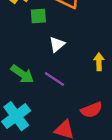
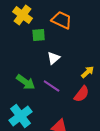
yellow arrow: (99, 62) -> (88, 72), turned 48
red semicircle: (92, 110) -> (82, 94), moved, turned -30

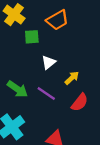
orange trapezoid: (62, 20) -> (57, 20), turned 125
yellow arrow: (88, 72) -> (72, 78), moved

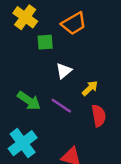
red semicircle: (80, 102) -> (99, 116), turned -48

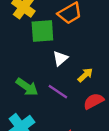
green square: (45, 42) -> (42, 31), size x1.5
red semicircle: (99, 116) -> (94, 101), turned -108

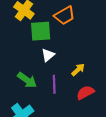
white triangle: (60, 58) -> (48, 55), moved
purple line: (58, 92) -> (54, 84), turned 54

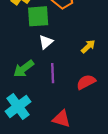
yellow arrow: (78, 70) -> (88, 46), moved
green arrow: (27, 80) -> (24, 69), turned 108

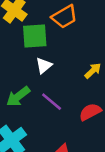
purple line: (53, 73) -> (52, 102), turned -48

